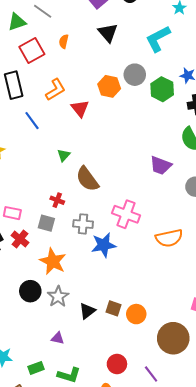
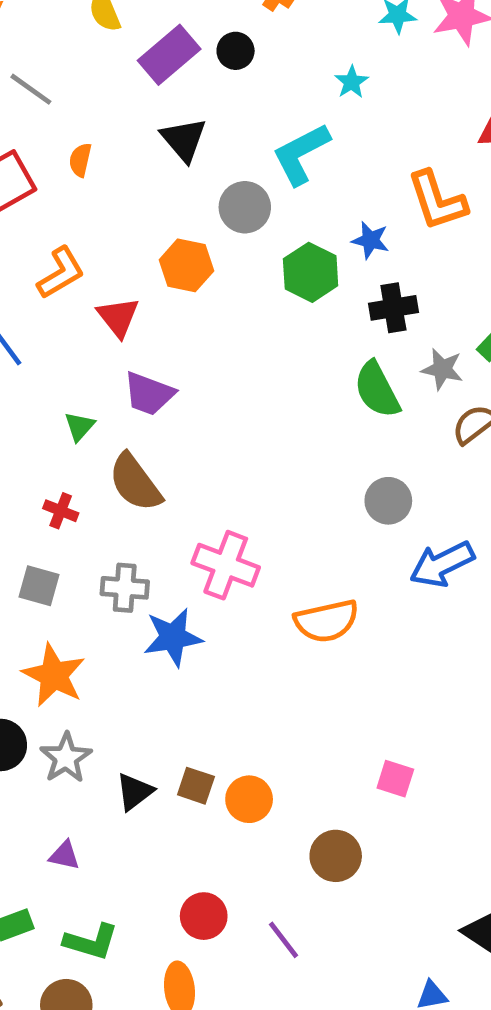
gray circle: (135, 75) -> (245, 207), moved
purple trapezoid: (161, 165) -> (149, 394), moved
red cross: (57, 200) -> (61, 511), moved
brown circle: (173, 338) -> (336, 856), size x0.7

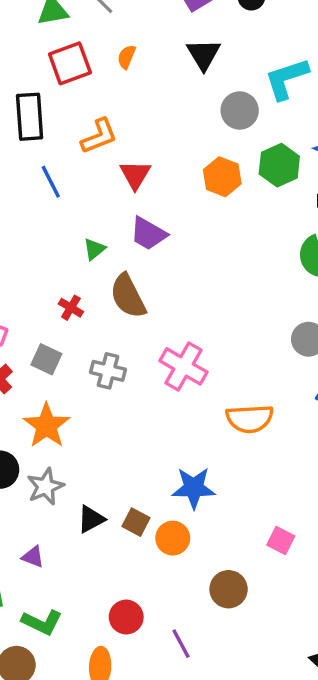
orange hexagon: (186, 265) -> (222, 177), moved
blue star: (173, 637) -> (194, 488), moved

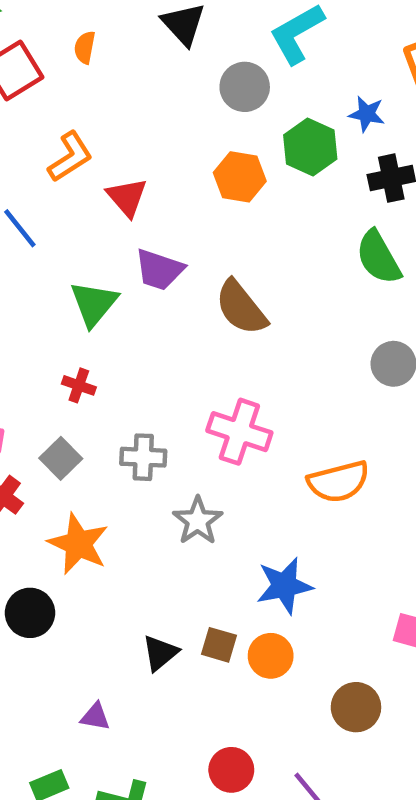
green triangle: (94, 249) -> (94, 304), size x1.6
brown semicircle: (128, 296) -> (241, 308), moved
gray square: (46, 359) -> (61, 458), turned 32
gray star: (45, 487) -> (198, 521), moved

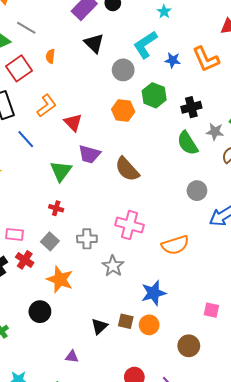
blue star: (367, 114) -> (173, 60), moved

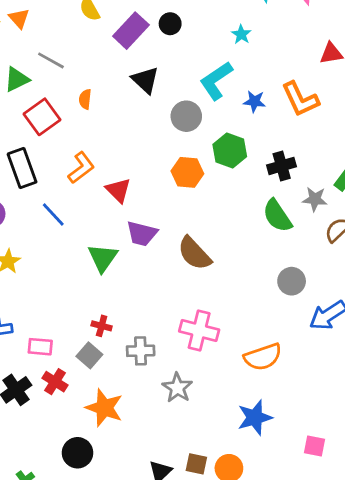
red cross: (56, 208) -> (102, 326), moved
blue star: (154, 293) -> (255, 418), moved

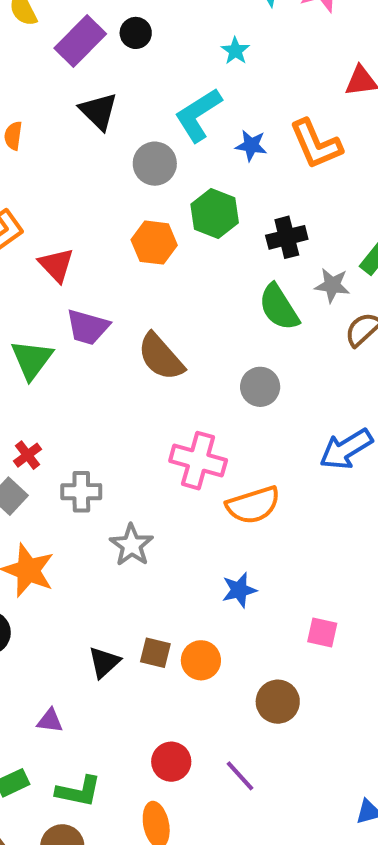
gray circle: (292, 281) -> (260, 387), moved
red cross: (102, 326) -> (27, 455), turned 36
pink cross: (199, 331) -> (198, 461), moved
blue star: (255, 418) -> (239, 590), size x0.7

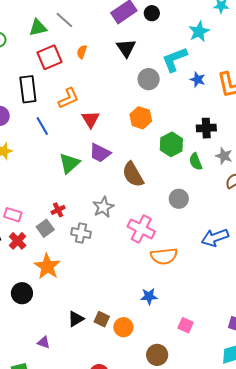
cyan star: (235, 51) -> (199, 32), size x1.5
green hexagon: (215, 213) -> (171, 144), moved
green semicircle: (279, 307) -> (196, 162), size x0.7
gray star: (132, 545) -> (103, 207), moved

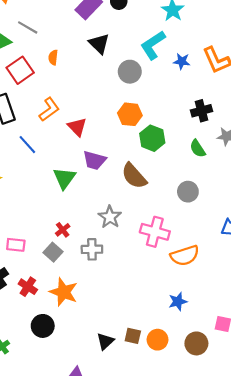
green hexagon: (171, 144) -> (152, 138), moved
red cross: (18, 241) -> (28, 287), moved
brown circle: (157, 355) -> (196, 343), moved

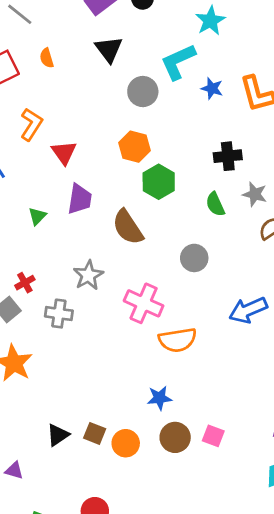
orange semicircle: (53, 57) -> (47, 58), turned -32
orange L-shape: (49, 109) -> (31, 124), turned -30
purple trapezoid: (94, 160) -> (80, 199), turned -105
green triangle: (64, 178) -> (37, 216), size x0.6
brown circle: (196, 343) -> (175, 437), moved

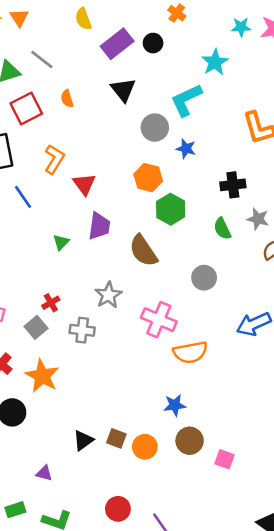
blue star: (212, 88) -> (186, 149), moved
pink square: (213, 436) -> (225, 459), moved

